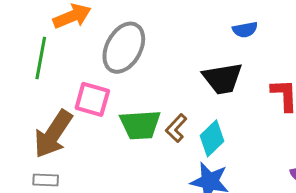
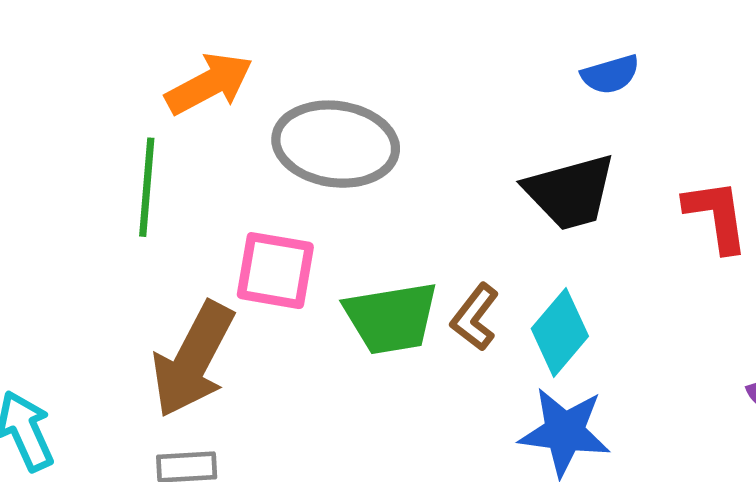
gray ellipse: (124, 48) -> (336, 144), turned 75

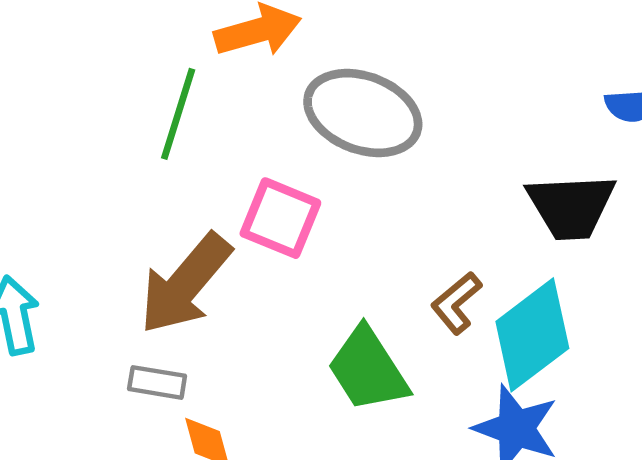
green trapezoid: (391, 318) -> (368, 369), moved, turned 54
cyan diamond: (560, 332) -> (532, 335), size x1.4

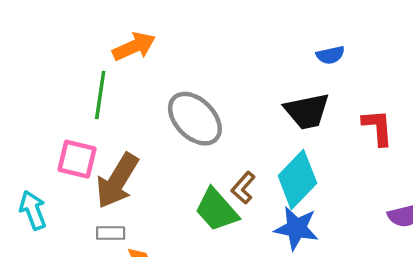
gray ellipse: (363, 113) -> (195, 119), moved, turned 34
pink square: (280, 218) -> (77, 159), moved
brown L-shape: (456, 303) -> (243, 188), moved

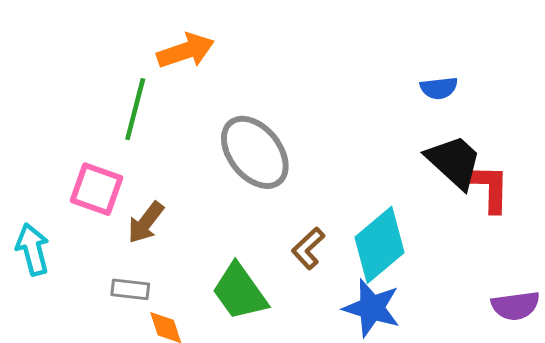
black trapezoid: (307, 111) -> (454, 162), moved, turned -132
brown arrow: (117, 181) -> (146, 222), size x0.6
green trapezoid: (217, 210) -> (240, 292), moved

